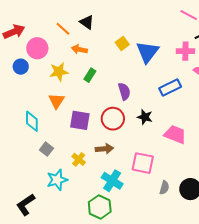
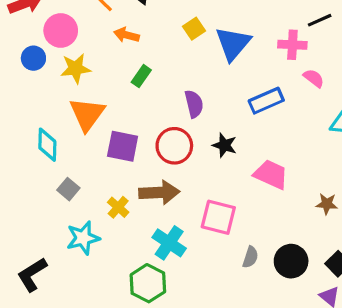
yellow star: (59, 72) -> (76, 68), moved
orange triangle: (56, 101) -> (87, 114), size x1.4
brown arrow: (104, 149) -> (159, 192), size x1.4

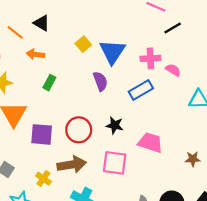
pink cross: (292, 45) -> (150, 58), moved
purple semicircle: (194, 104) -> (100, 81), moved
pink square: (218, 217) -> (115, 163), moved

